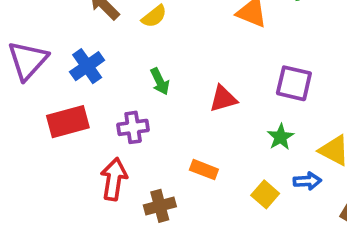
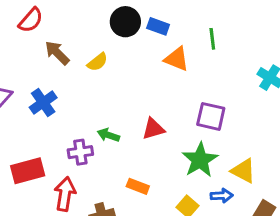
green arrow: (160, 81) -> (108, 135), moved, turned 135
red rectangle: (68, 122) -> (28, 171), moved
green star: (281, 137) -> (200, 160), size x1.6

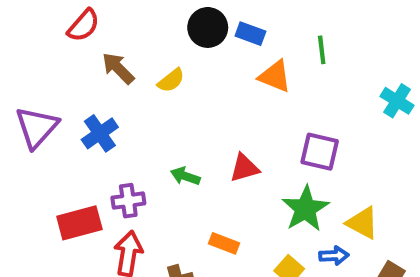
purple cross: (80, 152) -> (128, 201), moved

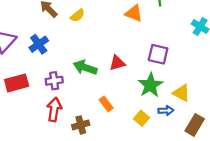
green arrow: (185, 176) -> (85, 67), size x1.5
red rectangle: (79, 223) -> (17, 83), moved
orange rectangle: (224, 243) -> (106, 104), turned 32

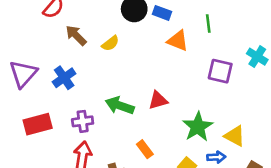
purple square: (158, 54) -> (220, 71), moved

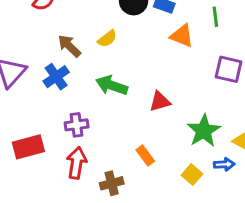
brown arrow: (76, 35) -> (69, 46), moved
green arrow: (120, 106) -> (112, 85), moved
red rectangle: (38, 124) -> (28, 147), moved

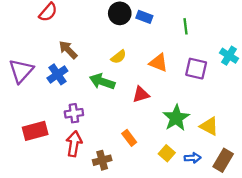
orange triangle: (182, 36) -> (159, 63), moved
yellow semicircle: (107, 39) -> (119, 57), moved
blue arrow: (224, 164) -> (193, 158), moved

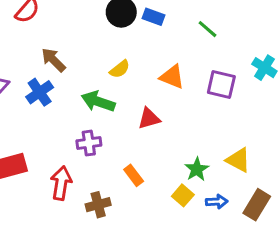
green line: (186, 26) -> (207, 29), turned -42
purple cross: (74, 113) -> (89, 143), moved
green star: (176, 118) -> (197, 169), moved, size x0.7

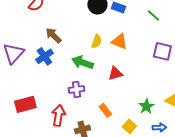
yellow semicircle: (120, 69) -> (96, 41), turned -32
orange triangle: (172, 77) -> (119, 41), moved
yellow square: (183, 195) -> (129, 126), moved

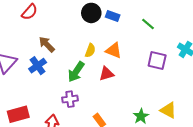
green arrow: (82, 62) -> (76, 72), turned -75
red triangle: (115, 73) -> (106, 74), moved

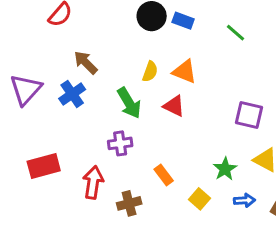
purple square: (157, 61) -> (249, 115), moved
green arrow: (76, 72) -> (129, 103), turned -65
red triangle: (106, 74) -> (174, 106), turned 42

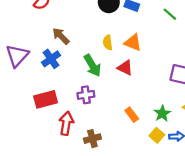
yellow semicircle: (150, 72) -> (108, 43), turned 152
red rectangle: (44, 166) -> (46, 99), moved
orange rectangle: (164, 175) -> (132, 115), moved
yellow square: (200, 199) -> (157, 135), moved

